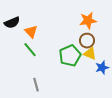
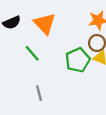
orange triangle: (31, 32) -> (45, 24), moved, size x1.5

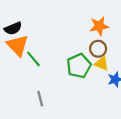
orange triangle: (45, 24) -> (18, 45), moved

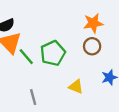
yellow triangle: (101, 64) -> (76, 87), moved
green pentagon: (79, 66) -> (53, 53), moved

